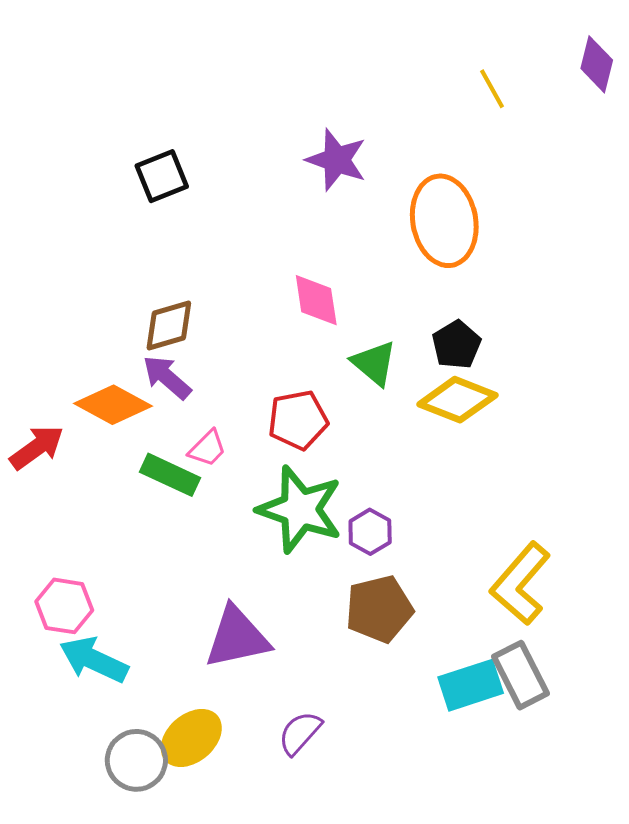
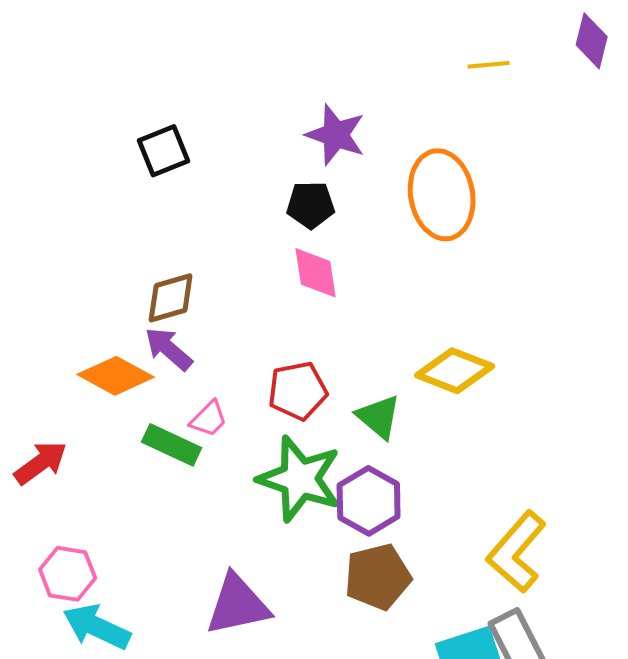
yellow line: (492, 89) -> (489, 65), turned -66
black pentagon: (456, 345) -> (311, 205), moved, turned 30
green triangle: (374, 363) -> (379, 417), moved
red arrow: (37, 447) -> (41, 463), moved
purple hexagon: (370, 532) -> (369, 501), size x1.5

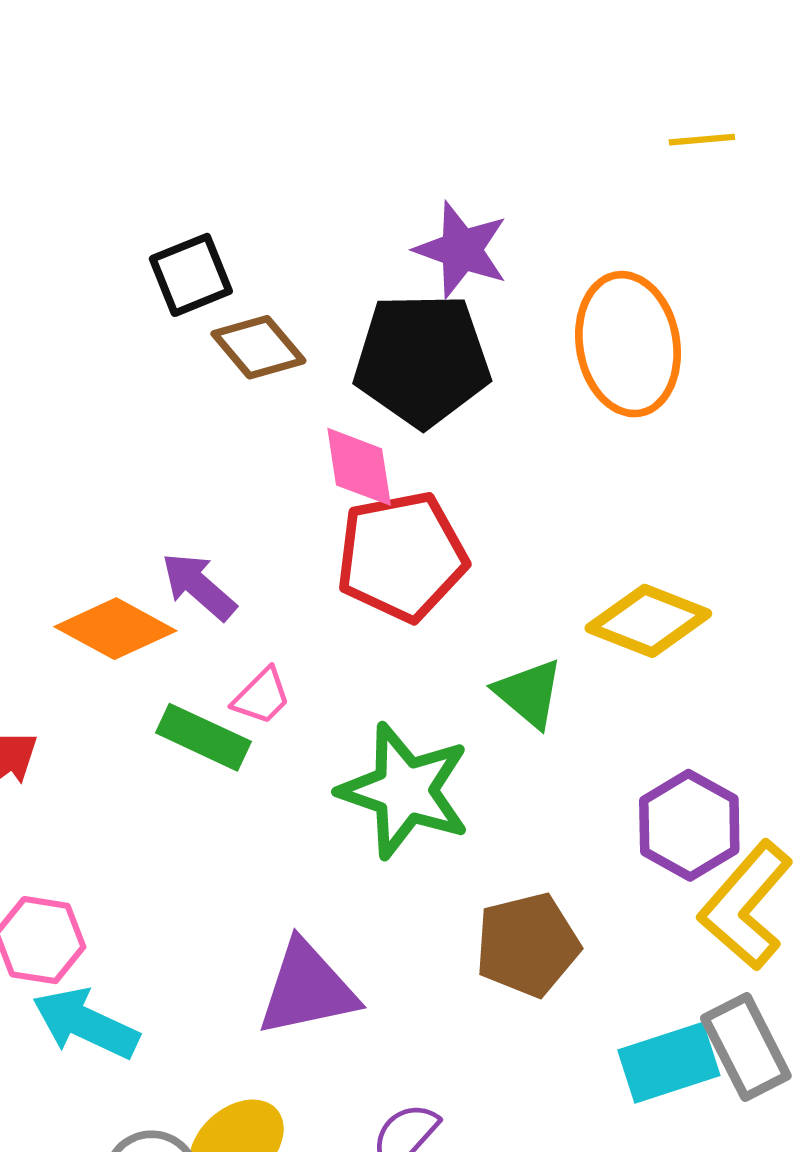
black pentagon: (311, 205) -> (422, 360), size x1.8
pink diamond: (316, 273) -> (359, 467), moved
brown diamond: (171, 298) -> (258, 347), moved, turned 66
red pentagon: (298, 391) -> (402, 556), moved, size x1.4
purple hexagon: (369, 501) -> (689, 825), moved

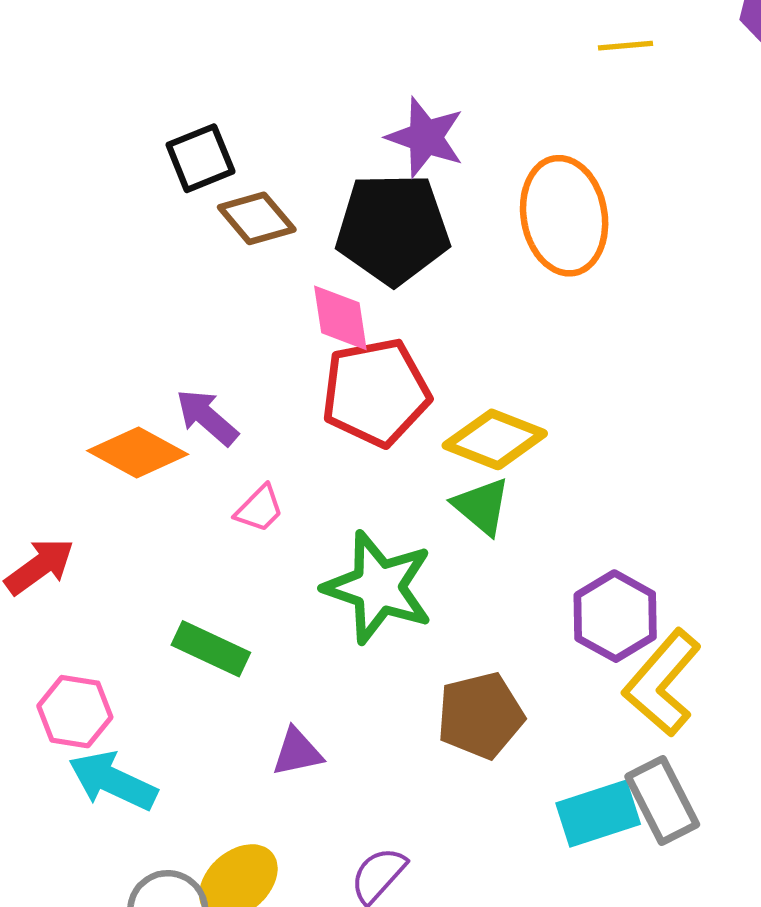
yellow diamond: (648, 621) -> (495, 439), moved
green rectangle: (203, 737) -> (211, 649), moved
purple triangle: (307, 989) -> (297, 752), size x0.6

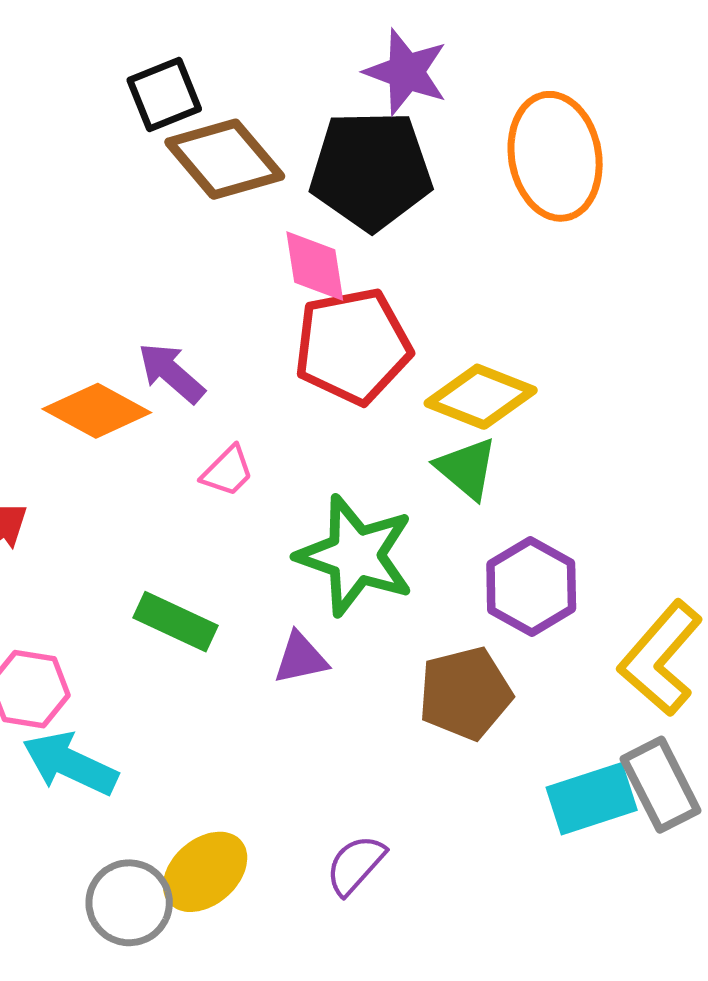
brown diamond: (257, 218) -> (225, 159), size x1.4
purple hexagon: (615, 616) -> (531, 586), moved
purple triangle: (297, 752) -> (301, 658), moved

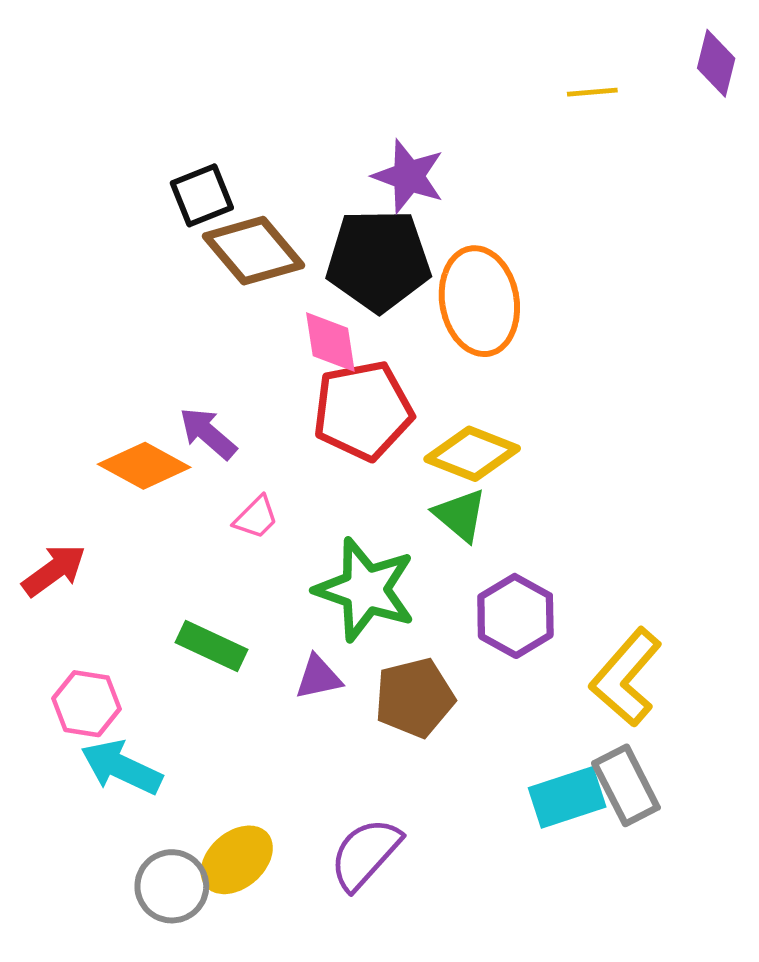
orange ellipse: (555, 156) -> (479, 301), moved
brown pentagon: (465, 693) -> (415, 698), moved
purple semicircle: (355, 865) -> (365, 854), size x1.4

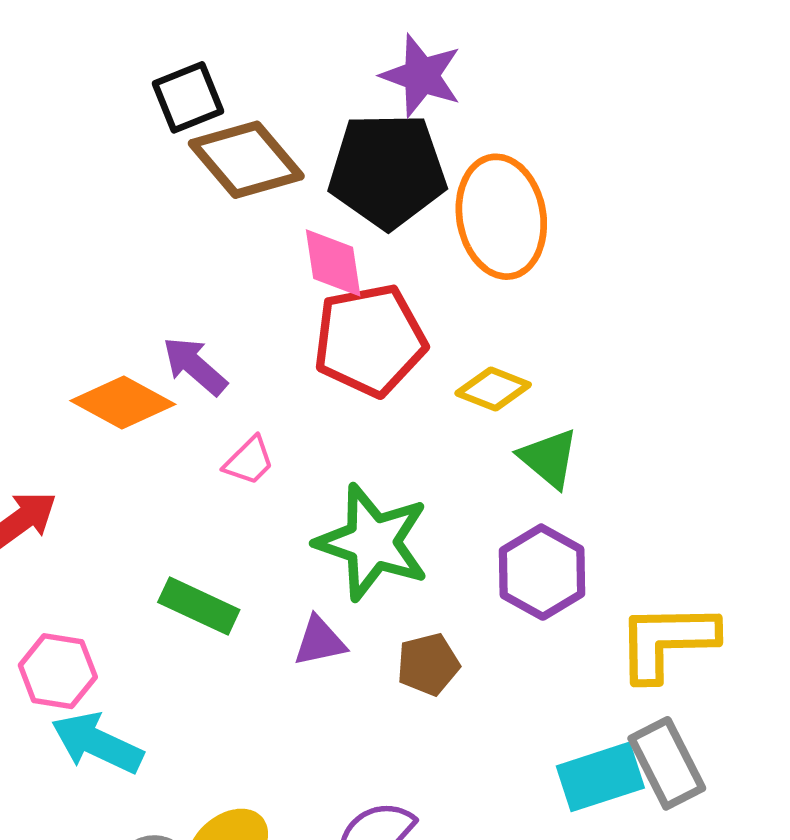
yellow diamond: (472, 454) -> (493, 389), size x0.7
green triangle: (460, 515) -> (549, 458), moved
yellow L-shape: (626, 677) -> (667, 641), turned 48
brown pentagon: (415, 698) -> (428, 664), size x0.7

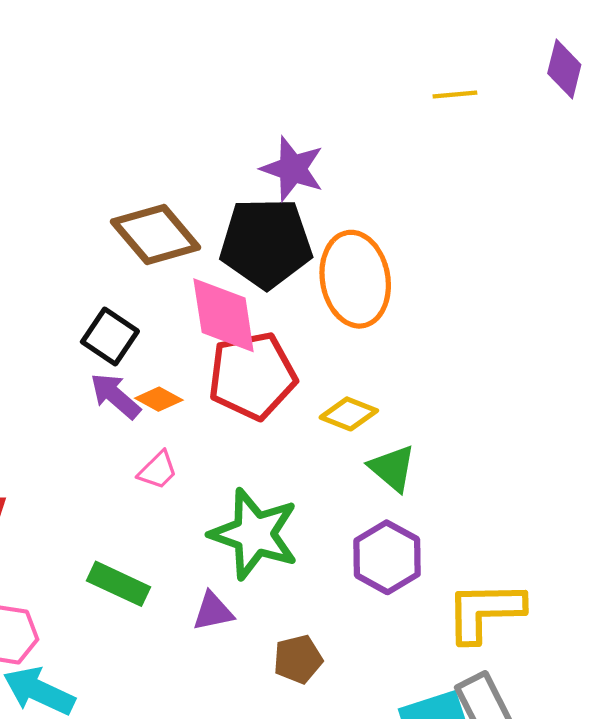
black square: (188, 97) -> (110, 336), moved, turned -34
pink diamond: (333, 263) -> (224, 315), size x1.4
orange diamond: (123, 403) -> (159, 399), moved, size x0.6
brown pentagon: (428, 664) -> (298, 659), moved

